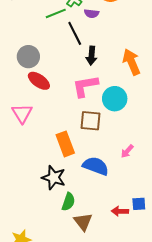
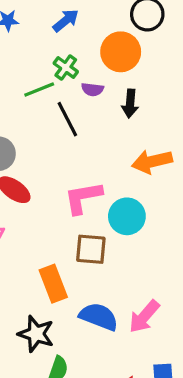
black arrow: (92, 56) -> (130, 104), moved
orange arrow: (131, 62) -> (152, 161), turned -80
pink arrow: (127, 151) -> (144, 317), moved, size x1.6

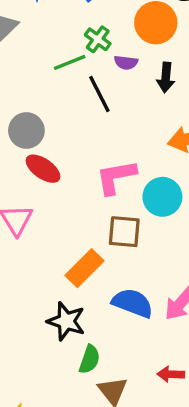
orange rectangle: (53, 284) -> (84, 268), turned 66

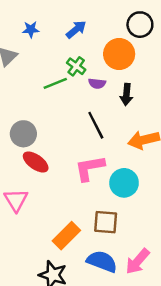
black line: (99, 94) -> (96, 125), moved
brown square: (124, 232) -> (106, 222), moved

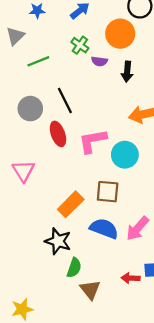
green line: (55, 83) -> (38, 61), moved
black line: (96, 125) -> (65, 101), moved
red ellipse: (36, 162) -> (58, 134), moved, turned 35

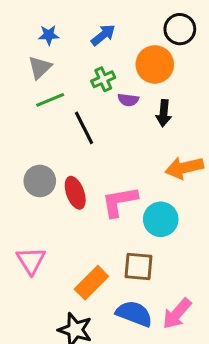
gray triangle: (15, 36) -> (40, 67), moved
green cross: (80, 45) -> (103, 79), turned 30
black line: (65, 101) -> (84, 128), moved
gray circle: (30, 109) -> (40, 181), moved
pink triangle: (23, 171) -> (31, 261), moved

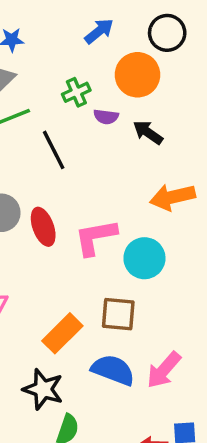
blue arrow: (103, 35) -> (99, 31), moved
black arrow: (164, 113) -> (148, 132), turned 120

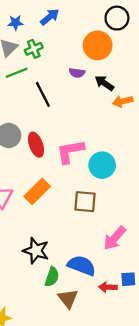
blue arrow: (99, 31) -> (50, 17), moved
green cross: (76, 92) -> (34, 49), moved
orange arrow: (172, 197) -> (123, 101), moved, size x0.7
orange rectangle: (62, 333) -> (37, 191), moved
blue semicircle: (113, 370) -> (82, 265), moved

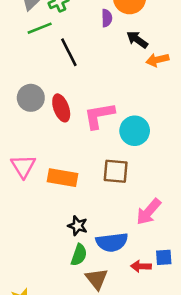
purple semicircle: (77, 73) -> (107, 18), moved, turned -98
orange rectangle: (37, 191) -> (62, 178), moved, turned 55
black star: (36, 251) -> (78, 226), moved, size x0.7
blue semicircle: (82, 265) -> (112, 242), turned 152

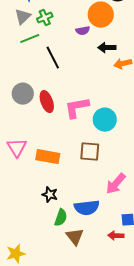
purple semicircle: (107, 18) -> (83, 31), turned 80
black arrow: (137, 40) -> (107, 48), turned -36
black star: (78, 226) -> (50, 195), moved
red arrow: (141, 266) -> (116, 236), moved

